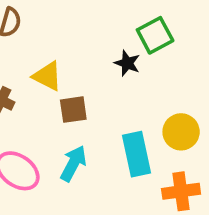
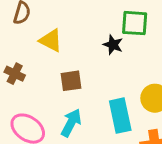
green square: (155, 35) -> (135, 23), turned 32
yellow triangle: (47, 76) -> (51, 40), moved

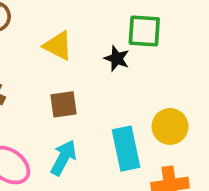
yellow triangle: (51, 40) -> (58, 46), moved

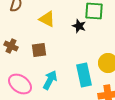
brown square: (63, 104) -> (39, 50), moved

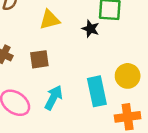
yellow triangle: (47, 19) -> (50, 20), turned -42

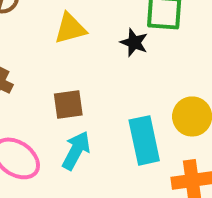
brown square: (39, 59) -> (68, 104), moved

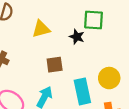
brown square: (68, 104) -> (55, 65), moved

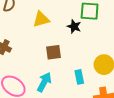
cyan rectangle: (82, 91) -> (79, 77), size x0.6

